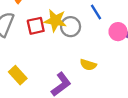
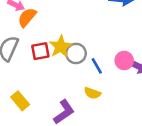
blue line: (96, 12) -> (97, 66), moved
yellow star: (55, 21) -> (61, 47), turned 30

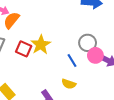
red square: (40, 51) -> (24, 49), turned 35
gray circle: (76, 53) -> (88, 43), moved

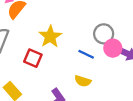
red square: (24, 49) -> (33, 58), moved
blue line: (72, 60) -> (86, 54), turned -32

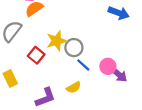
gray circle: (104, 34) -> (74, 48), moved
yellow semicircle: (83, 81) -> (74, 87), turned -64

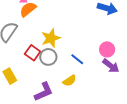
gray circle: (74, 48) -> (48, 57), moved
pink circle: (108, 66) -> (107, 49), moved

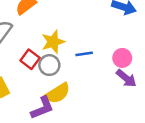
blue line: (77, 59) -> (84, 54), moved, turned -48
yellow semicircle: (70, 81) -> (58, 93), moved, size x1.5

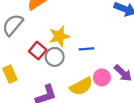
pink circle: (122, 58) -> (102, 77), moved
yellow semicircle: (58, 93) -> (81, 86), moved

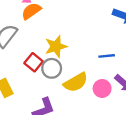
blue line: (86, 49) -> (107, 56), moved
yellow semicircle: (81, 86) -> (76, 82), moved

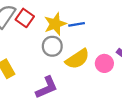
blue line: (107, 56) -> (77, 24), moved
red square: (34, 62) -> (25, 18), moved

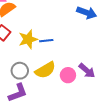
gray circle: (52, 46) -> (20, 71), moved

